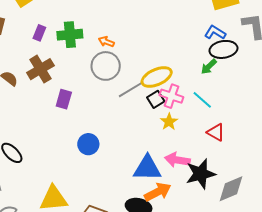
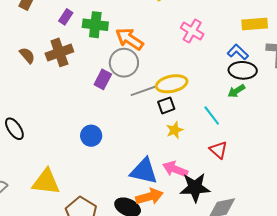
orange arrow: (106, 42) -> (129, 39), size x1.8
green arrow: (209, 67) -> (236, 91), moved
pink cross: (171, 96) -> (192, 31), moved
purple rectangle: (64, 99) -> (103, 79), moved

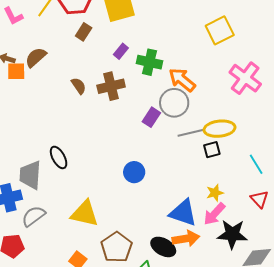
pink cross: (192, 31) -> (245, 78), size x1.4
yellow star: (175, 130) -> (215, 193), moved
pink arrow: (175, 169) -> (214, 214), turned -75

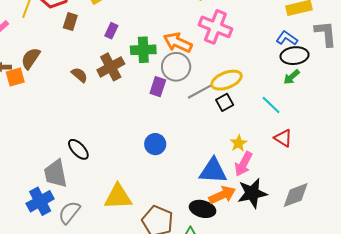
green cross: (150, 62) -> (143, 50), moved
pink cross: (245, 78) -> (215, 27), moved
black star: (232, 234) -> (252, 193), moved

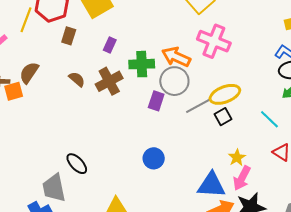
brown semicircle: (79, 75) -> (77, 79), moved

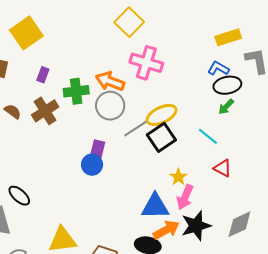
purple rectangle: (156, 101) -> (97, 149), moved
black square: (223, 117) -> (161, 137), size x1.6
blue circle: (154, 158) -> (92, 165), moved

